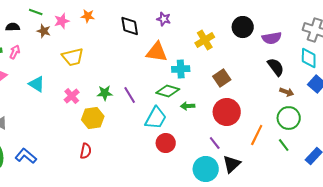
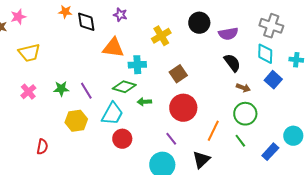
orange star: (88, 16) -> (65, 12), moved
yellow hexagon: (93, 118) -> (76, 121), moved
black triangle: (232, 164) -> (201, 160), moved

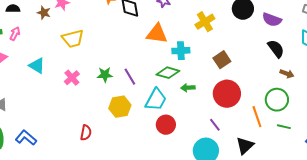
purple semicircle: (228, 34) -> (272, 20), turned 30
green circle: (245, 114) -> (277, 100), moved
orange line: (213, 131) -> (257, 117), turned -45
green line: (240, 141) -> (284, 127), turned -40

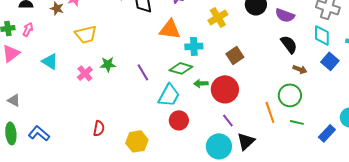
green star: (105, 75) -> (108, 64), moved
red circle: (227, 94) -> (225, 89), moved
yellow hexagon: (120, 107) -> (137, 141), moved
black triangle: (245, 146) -> (246, 141), moved

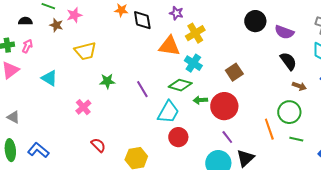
yellow cross: (218, 17) -> (195, 33), moved
cyan cross: (194, 46) -> (193, 63), turned 36
pink cross: (85, 73) -> (83, 107), moved
red semicircle: (99, 128) -> (98, 145), turned -56

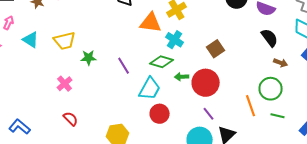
yellow trapezoid: (85, 51) -> (65, 41), moved
cyan triangle: (49, 78) -> (31, 40), moved
red semicircle: (98, 145) -> (71, 119), moved

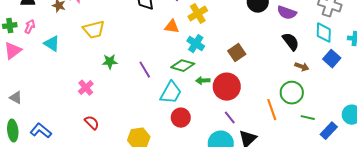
orange triangle: (151, 23) -> (172, 27), size x0.7
yellow trapezoid: (65, 41) -> (94, 30), moved
green line: (278, 116) -> (308, 118), moved

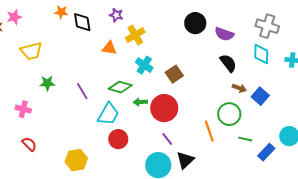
cyan cross: (196, 44) -> (144, 65), moved
blue square: (332, 59) -> (260, 96), moved
pink cross: (86, 88) -> (23, 109), turned -35

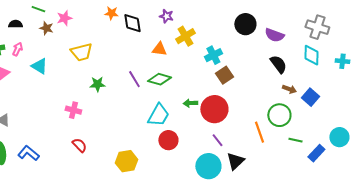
cyan cross: (144, 65) -> (213, 55), moved, turned 30
green diamond: (120, 87) -> (159, 79), moved
purple line: (82, 91) -> (134, 79), moved

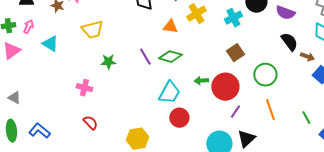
cyan cross: (213, 55) -> (233, 18), moved
brown arrow: (289, 89) -> (307, 57), moved
green circle: (279, 115) -> (265, 75), moved
purple line: (217, 140) -> (235, 112), moved, turned 72
green line: (295, 140) -> (306, 118), turned 48

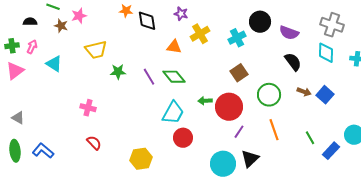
green diamond: (170, 57) -> (174, 77), turned 35
brown arrow: (307, 57) -> (304, 92), moved
green star: (108, 62) -> (118, 72), moved

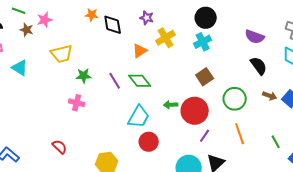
black circle: (260, 22) -> (206, 18), moved
orange triangle: (174, 47) -> (140, 51), turned -42
pink cross: (88, 108) -> (77, 103), moved

